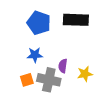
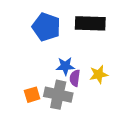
blue star: (35, 55) -> (65, 66), moved
yellow star: (85, 74) -> (99, 74), moved

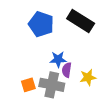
black rectangle: (90, 23) -> (81, 21), turned 30
yellow star: (99, 74) -> (88, 77), moved

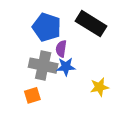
purple semicircle: (67, 70) -> (61, 49), moved
gray cross: (52, 85) -> (43, 66), moved

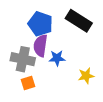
purple semicircle: (61, 49) -> (40, 46), moved, size x1.5
gray cross: (43, 66) -> (23, 59), moved

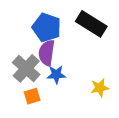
blue star: (57, 58) -> (56, 74), moved
gray cross: (23, 59) -> (26, 68), turned 30

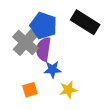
gray cross: (26, 68) -> (25, 42), moved
yellow star: (100, 88) -> (68, 90), moved

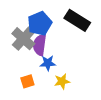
blue pentagon: (43, 26) -> (40, 23), turned 30

